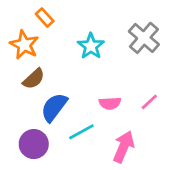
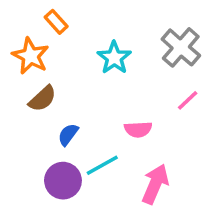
pink line: (149, 102) -> (188, 100), moved
blue semicircle: (54, 107) -> (68, 135), size x0.6
purple circle: (34, 144) -> (63, 181), moved

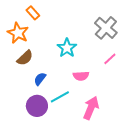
cyan star: (114, 58) -> (67, 48), moved

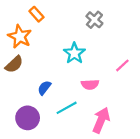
gray cross: (106, 28) -> (94, 20), moved, size x0.7
brown semicircle: (25, 58) -> (14, 64), moved
purple circle: (37, 106) -> (28, 118), moved

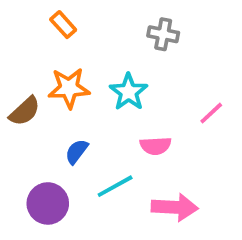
gray cross: (94, 20) -> (163, 34), turned -30
orange star: (20, 37) -> (69, 88), moved, turned -30
pink arrow: (101, 120) -> (175, 207), turned 70

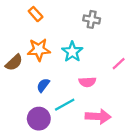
purple circle: (48, 203) -> (39, 119), moved

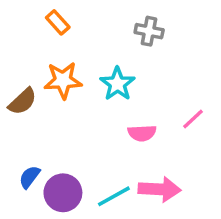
pink line: (119, 64) -> (193, 119), moved
blue semicircle: (43, 85) -> (30, 177), moved
cyan line: (65, 105) -> (114, 196), moved

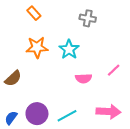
brown semicircle: (23, 101) -> (13, 78), moved
blue semicircle: (30, 177) -> (11, 118), moved
pink arrow: (160, 189) -> (108, 112), moved

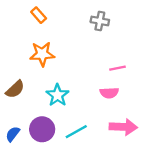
cyan star: (69, 49) -> (57, 95), moved
pink line: (114, 70) -> (117, 68), moved, turned 32
pink semicircle: (84, 78) -> (109, 93), moved

